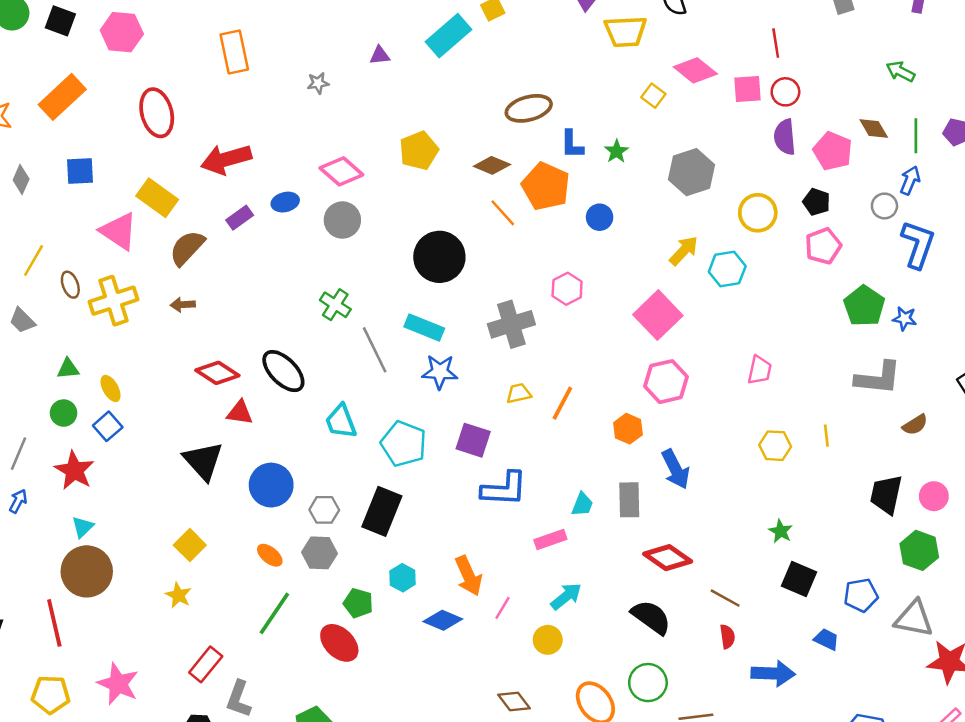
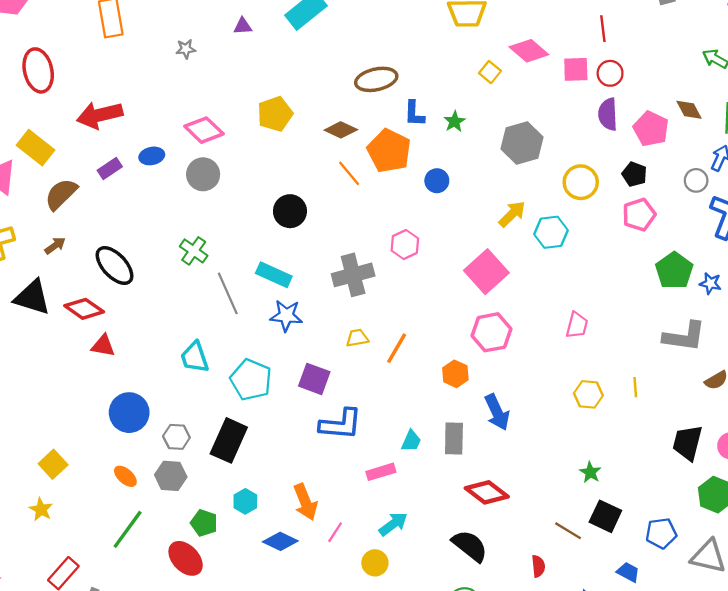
black circle: (439, 257) -> (290, 211), size x0.7
brown arrow: (183, 305) -> (55, 246), turned 145
black ellipse: (283, 371) -> (115, 266), moved
black triangle: (203, 461) -> (32, 297), moved, turned -33
brown line: (725, 598) -> (568, 531), moved

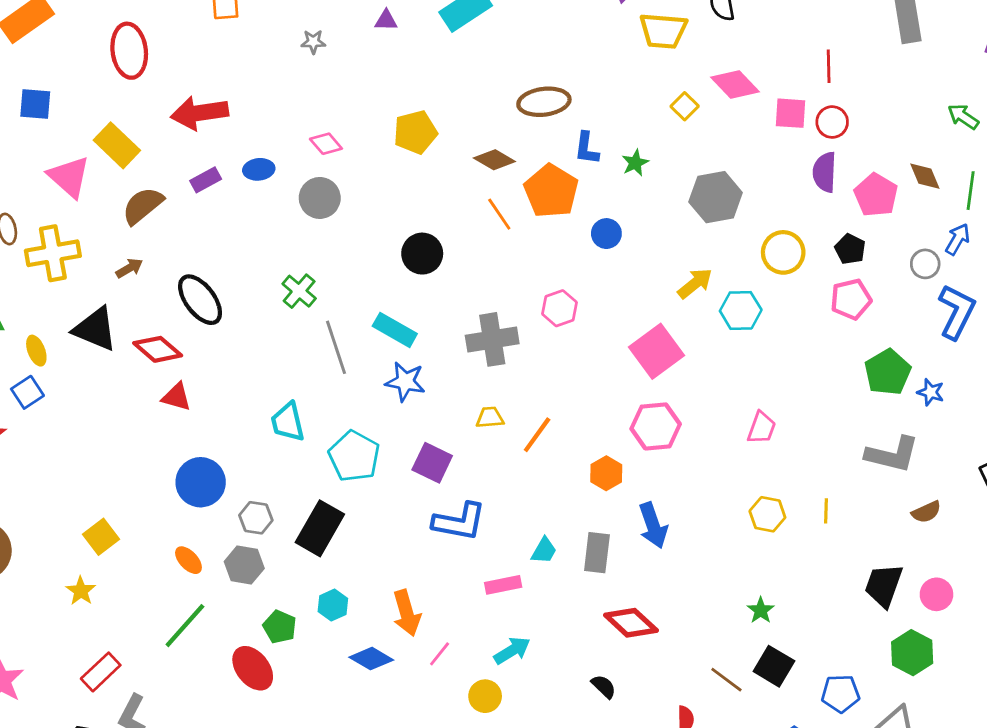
pink diamond: (204, 130) -> (326, 144), size x0.7
black semicircle: (470, 546) -> (604, 686), size x0.6

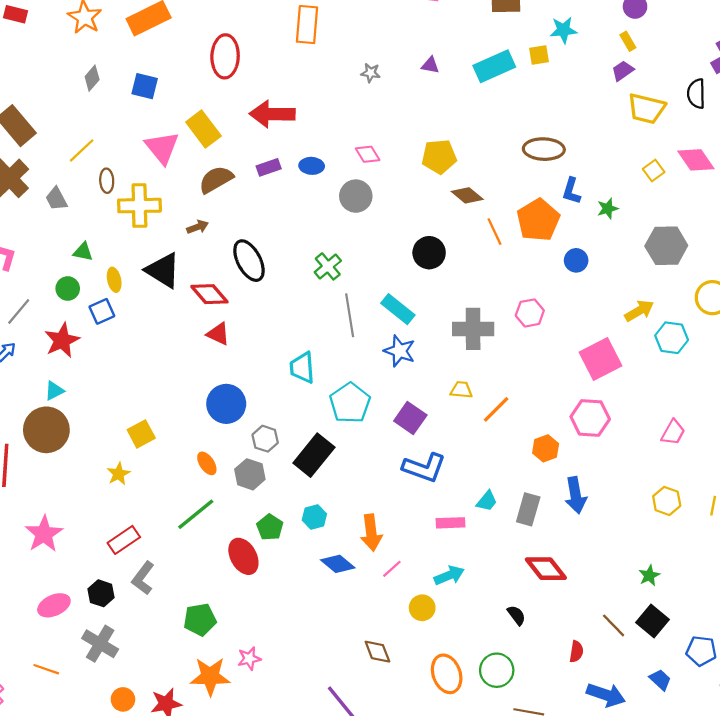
brown diamond: (494, 160) -> (467, 195), moved

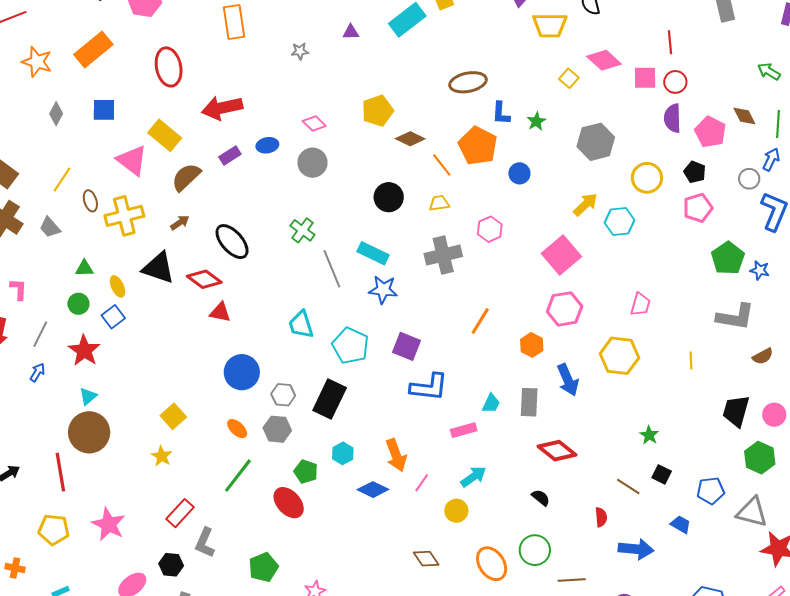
yellow trapezoid: (461, 390) -> (439, 203), moved
yellow hexagon: (667, 501) -> (619, 356), moved, size x1.5
black square: (653, 621) -> (662, 474), size x0.7

